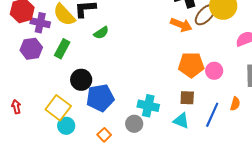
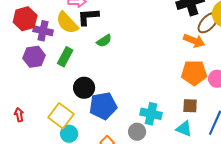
orange arrow: (181, 25) -> (194, 41), moved

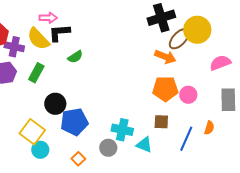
cyan triangle: (184, 129) -> (144, 145), moved

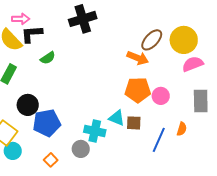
black cross: (161, 18) -> (83, 19), moved
yellow circle: (197, 30) -> (184, 40), moved
cyan triangle: (144, 145) -> (117, 118), moved

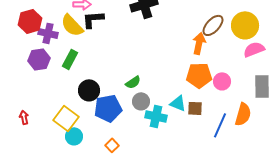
green semicircle: (48, 58) -> (133, 82), moved
orange arrow: (138, 58) -> (199, 43), turned -100
orange semicircle: (182, 129) -> (243, 114), size x1.6
gray circle: (81, 149) -> (141, 101), moved

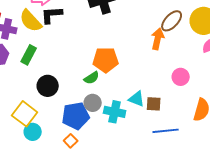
orange pentagon: (199, 75) -> (106, 60), moved
gray circle: (141, 101) -> (93, 103), moved
blue pentagon: (108, 108) -> (76, 116), moved
blue line: (220, 125) -> (166, 131), moved, turned 60

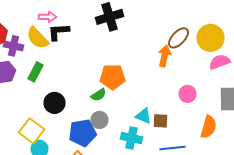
cyan cross: (115, 112) -> (132, 138), moved

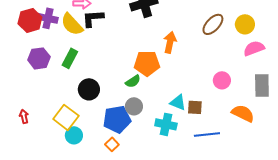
yellow circle: (210, 38) -> (245, 24), size x0.7
purple cross: (14, 46) -> (48, 18), moved
orange arrow: (164, 56) -> (170, 42), moved
orange semicircle: (208, 127) -> (243, 113), turned -80

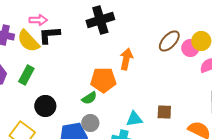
pink circle: (222, 80) -> (190, 48), moved
cyan triangle: (178, 102) -> (134, 119), turned -30
brown square: (195, 107) -> (164, 112), moved

